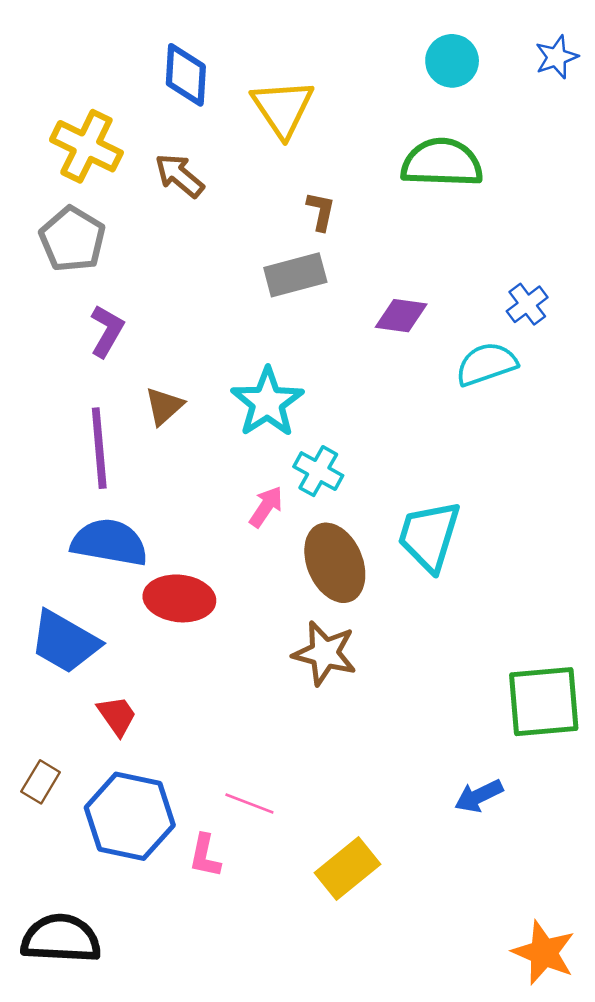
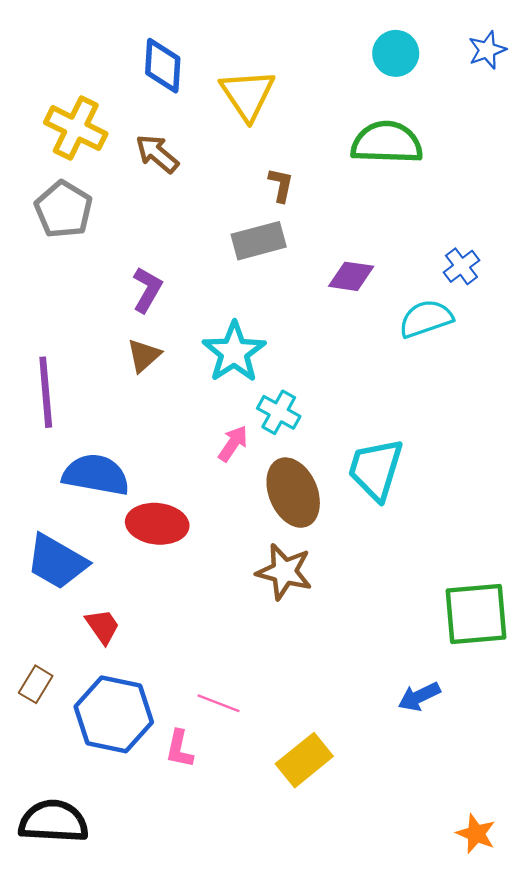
purple L-shape: (107, 331) -> (147, 290), moved
purple line: (99, 448) -> (46, 392), moved
orange star: (544, 953) -> (476, 834), size x0.7

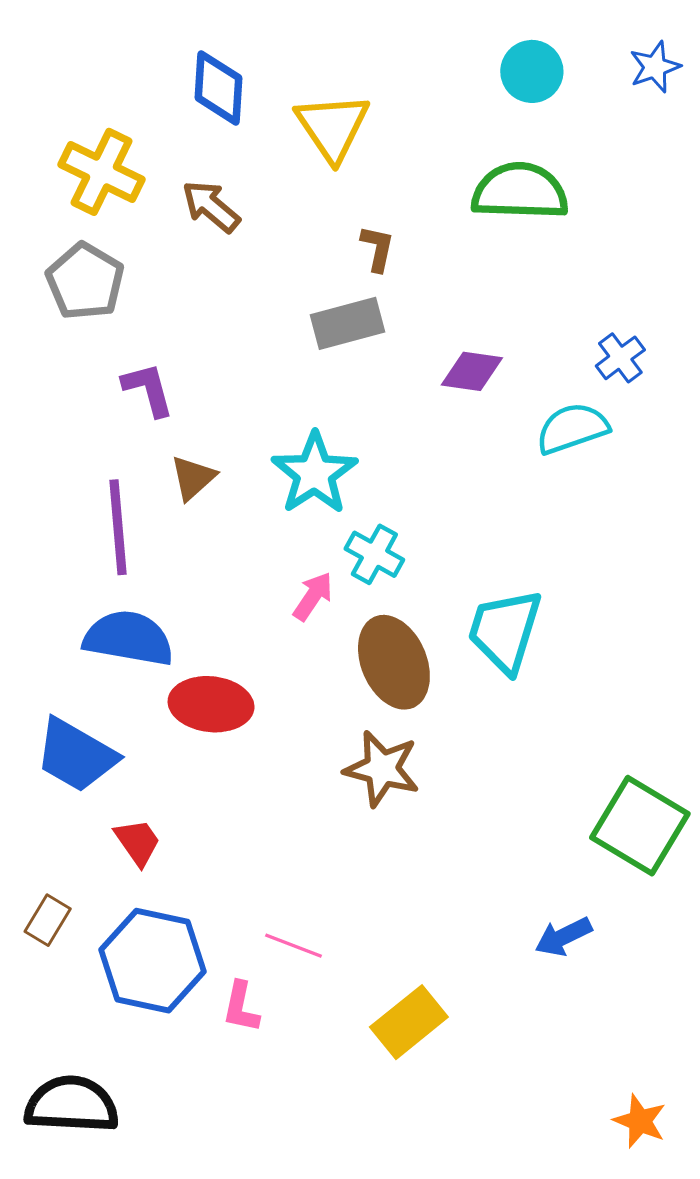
purple L-shape: (147, 290) -> (148, 389), moved, turned -45
purple line: (46, 392) -> (118, 527), moved
green square: (476, 614) -> (640, 826), turned 36

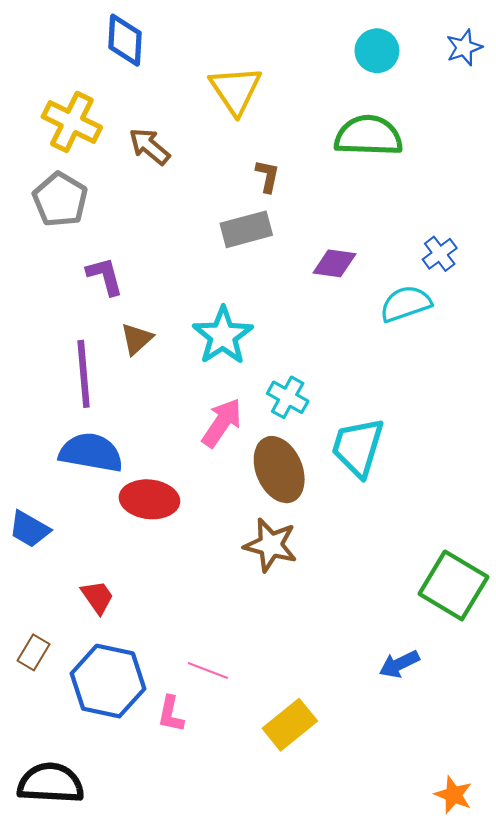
blue diamond: (219, 88) -> (125, 40), moved
cyan cross: (374, 554) -> (288, 397), moved
pink arrow: (313, 596) -> (222, 423), size x1.4
blue trapezoid: (76, 755) -> (29, 529), moved, size x0.7

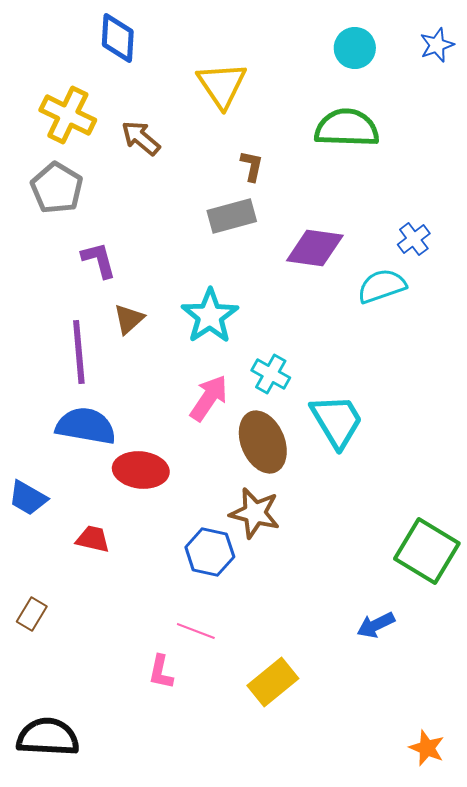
purple diamond: (334, 263) -> (315, 248), size x1.4
cyan trapezoid: (358, 447) -> (337, 421), turned 132
red trapezoid: (97, 597) -> (93, 539), moved, turned -42
blue hexagon: (108, 681) -> (210, 552), moved, size x0.7

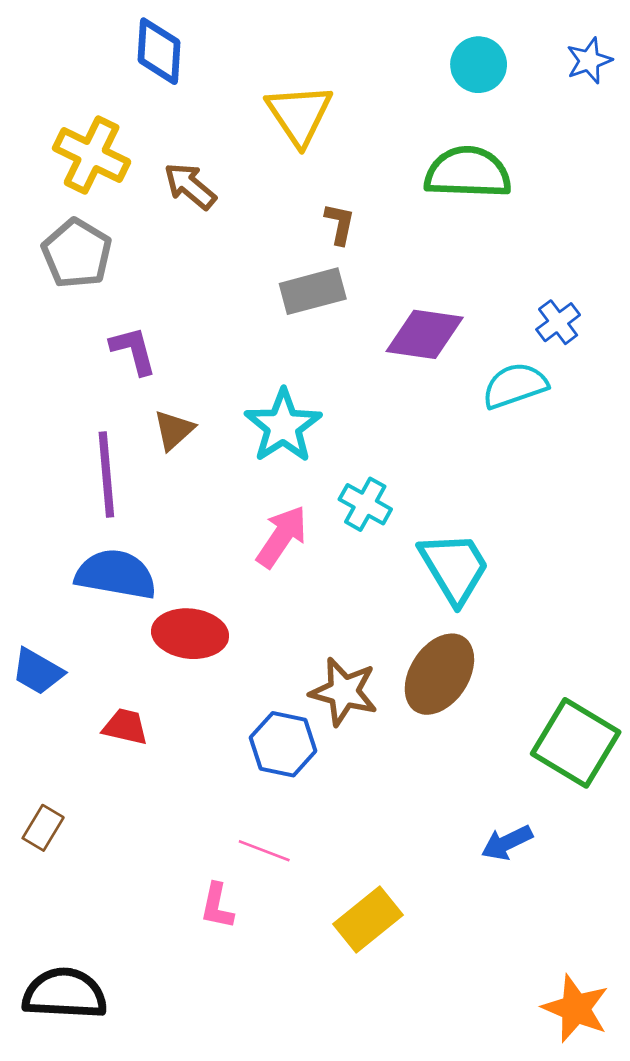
brown ellipse: (263, 442) -> (439, 674), moved, turned 56
orange star: (427, 748) -> (576, 1008), size x1.4

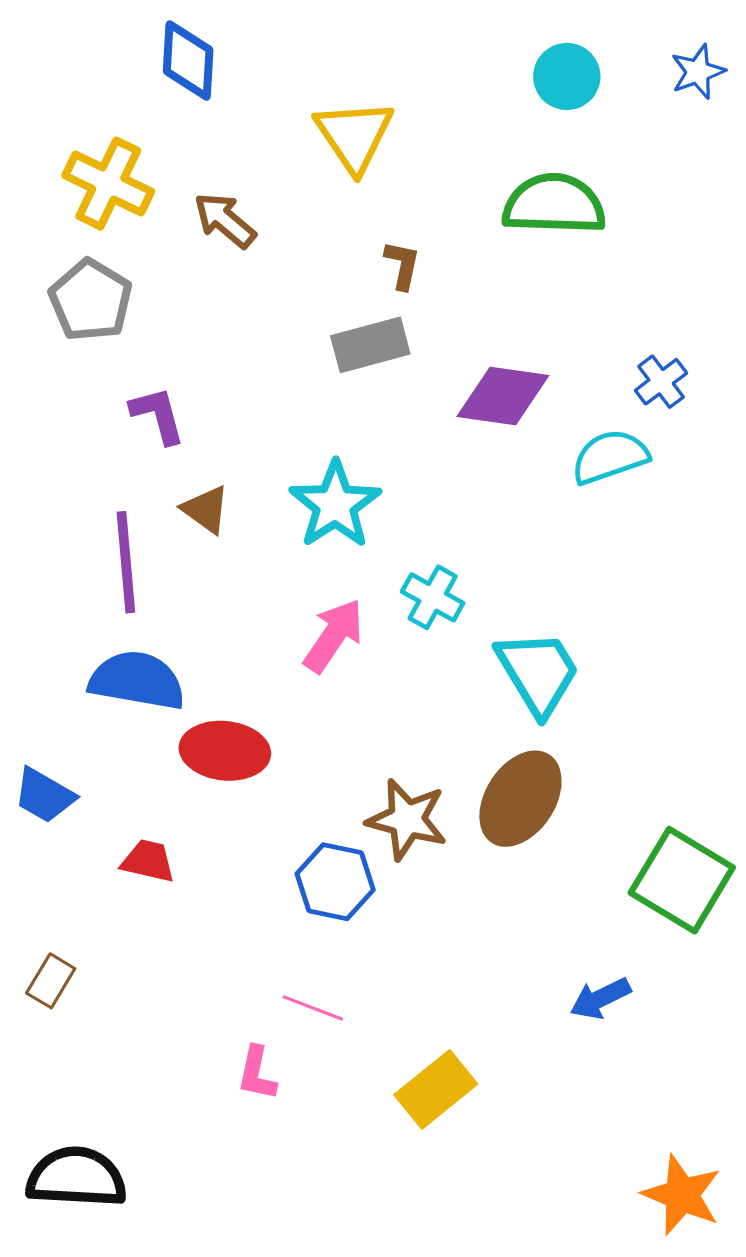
brown triangle: (174, 430) -> (206, 509), turned -42

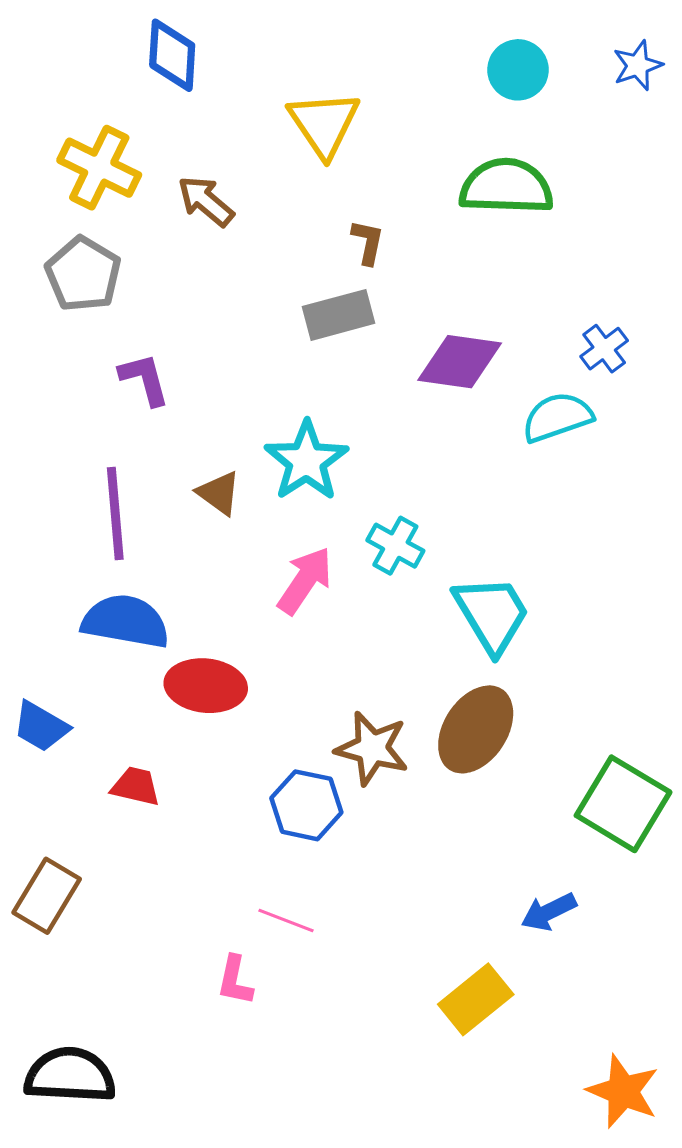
brown triangle: (206, 509) -> (219, 493), moved
brown rectangle: (51, 981) -> (47, 896), size x1.5
yellow rectangle: (436, 1089) -> (476, 999), moved

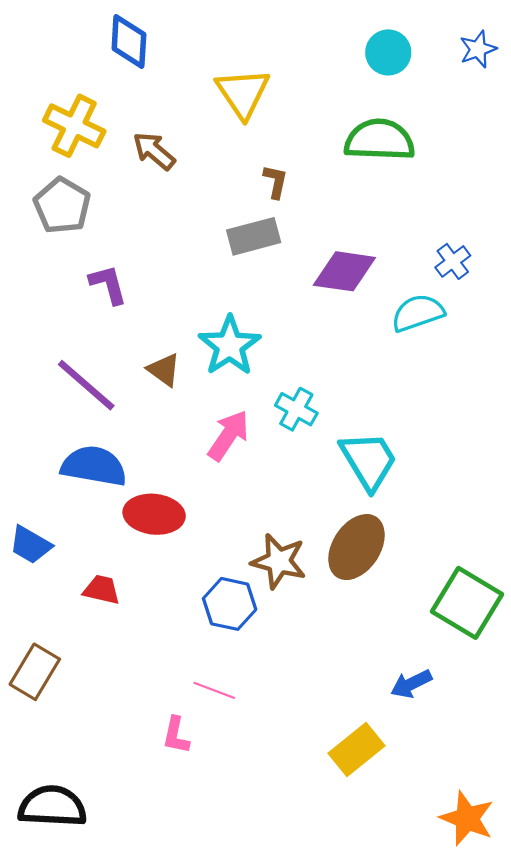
purple line: (115, 513) -> (86, 385), turned -44

